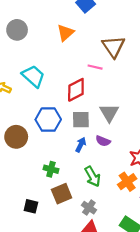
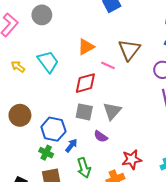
orange triangle: (65, 33) -> (86, 47), moved
blue hexagon: (48, 120) -> (53, 129), moved
blue arrow: (81, 145) -> (71, 145), moved

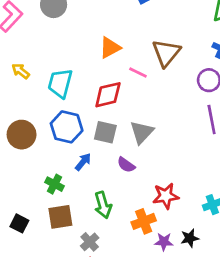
cyan trapezoid: (48, 62) -> (60, 83), moved, turned -130
blue hexagon: (53, 129) -> (67, 127), moved
blue arrow: (71, 145) -> (83, 162), moved

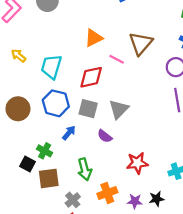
orange cross: (144, 221) -> (107, 193), moved
black square: (19, 223) -> (27, 164), moved

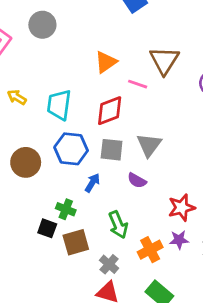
purple star: (135, 201) -> (179, 240), moved

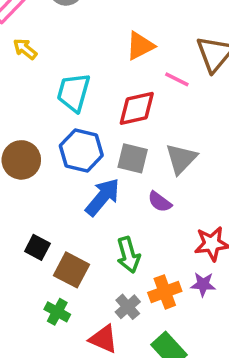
yellow arrow: (17, 97) -> (25, 49), moved
blue arrow: (92, 183) -> (103, 197), size x1.6
green cross: (66, 209) -> (57, 312), moved
brown square: (76, 242) -> (71, 270), turned 36
gray cross: (109, 264) -> (128, 307), moved

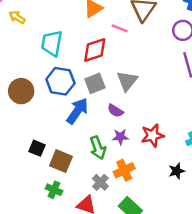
gray square: (133, 158) -> (95, 83), turned -30
purple star: (203, 284) -> (120, 137), moved

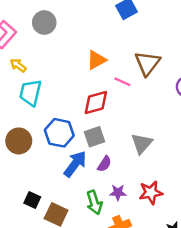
cyan trapezoid: (52, 43) -> (30, 93), moved
gray triangle: (127, 81) -> (142, 143), moved
purple semicircle: (115, 111) -> (104, 164), moved, turned -91

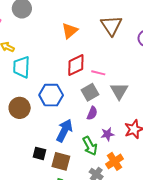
pink line: (122, 82) -> (98, 73), moved
gray square: (95, 137) -> (90, 92), moved
blue arrow: (75, 164) -> (64, 130), moved

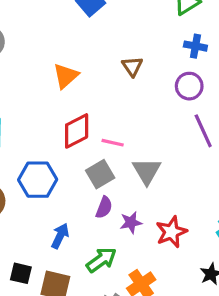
brown triangle: (111, 25) -> (132, 66), size x0.6
blue arrow: (64, 130) -> (60, 236), size x0.7
purple star: (107, 134) -> (131, 222), moved
green arrow: (90, 146) -> (101, 260), turned -96

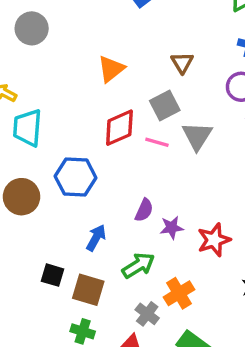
gray triangle: (147, 171) -> (197, 136), moved
gray square: (100, 174) -> (165, 106), moved

